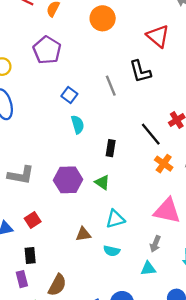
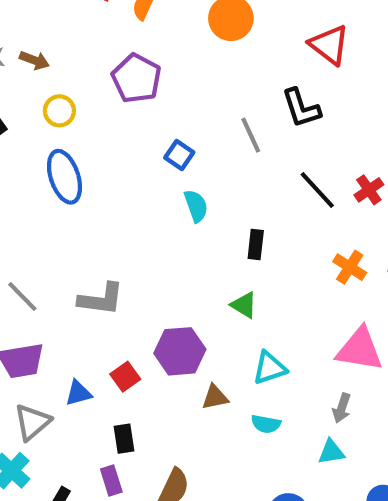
black line: (151, 134) -> (317, 190), moved
purple hexagon: (68, 180) -> (180, 351), moved

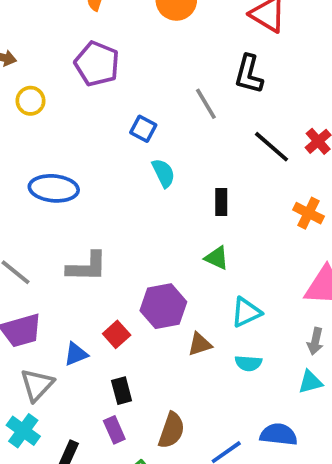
black L-shape: (301, 108) -> (249, 74), turned 39
blue ellipse: (64, 177) -> (54, 188), moved, turned -60

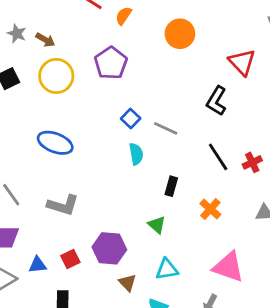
yellow circle: (31, 101) -> (56, 76), size x1.6
gray line: (206, 104) -> (166, 128), moved, turned -50
orange cross: (309, 213) -> (210, 209), moved
brown triangle: (200, 344) -> (128, 283), turned 48

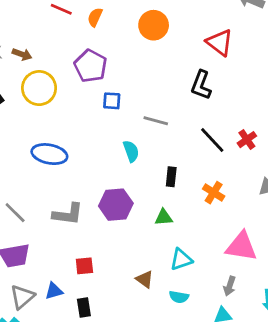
blue square: (131, 118) -> (112, 101), moved, turned -30
green triangle: (157, 225) -> (164, 217), turned -36
purple hexagon: (109, 248) -> (116, 205), moved
red square: (70, 259) -> (84, 266), turned 30
blue triangle: (38, 265) -> (54, 291), moved

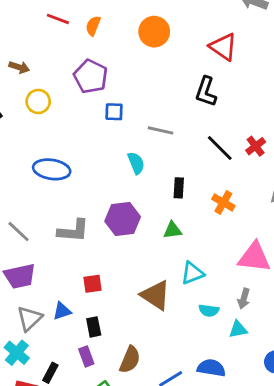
yellow circle: (39, 88) -> (38, 101), size x0.7
brown triangle: (145, 279) -> (156, 295), size x1.6
cyan semicircle: (179, 297) -> (209, 310), moved

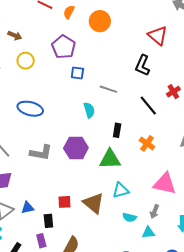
orange circle: (154, 32) -> (100, 21), moved
red cross: (256, 146) -> (173, 92), moved
green triangle: (173, 230) -> (110, 159), size x1.6
red square: (93, 284) -> (65, 202), moved

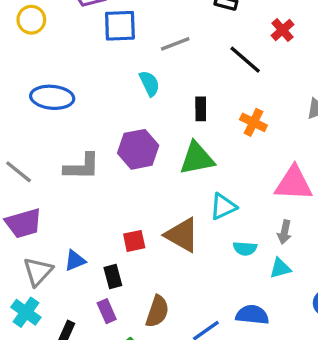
blue square: (77, 73) -> (120, 26), size x1.5
gray line: (108, 89) -> (175, 44), turned -30

